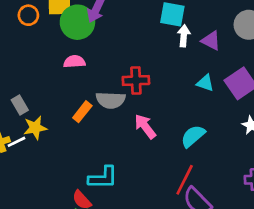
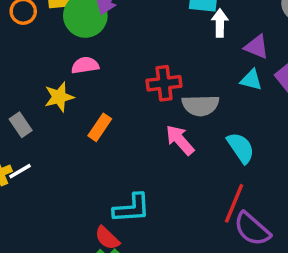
purple triangle: (211, 41) -> (256, 47), moved
gray semicircle: (111, 100) -> (200, 105), moved
yellow star: (35, 128) -> (59, 97), moved
cyan semicircle: (193, 136) -> (241, 148), turned 100

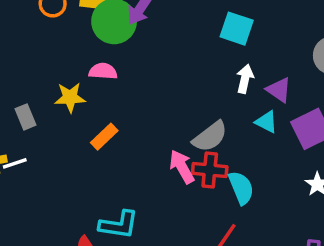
white arrow: (220, 23) -> (245, 79), moved
red cross: (164, 83) -> (210, 170), moved
gray semicircle: (200, 105) -> (210, 137), turned -48

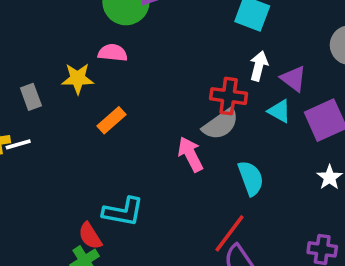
red cross: (210, 170) -> (229, 96), moved

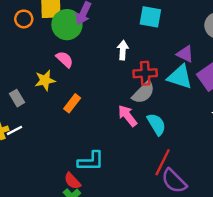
pink semicircle: (113, 53) -> (65, 59), turned 48
white arrow: (259, 66) -> (123, 50), moved
cyan triangle: (279, 111) -> (180, 77), size x1.6
cyan semicircle: (251, 178) -> (156, 124), moved

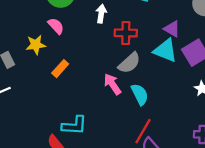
white arrow: (123, 50) -> (101, 14), moved
red cross: (145, 73) -> (126, 33), moved

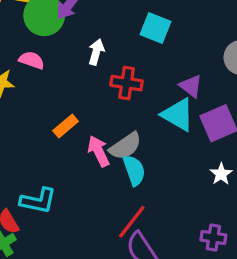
pink semicircle: (56, 26) -> (32, 60), turned -36
gray semicircle: (129, 63) -> (125, 146), moved
orange rectangle: (60, 69) -> (66, 126), moved

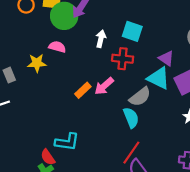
cyan square: (155, 28) -> (132, 31), moved
gray semicircle: (125, 146) -> (140, 97), moved
pink arrow: (99, 151) -> (104, 86), moved, turned -102

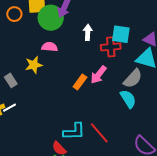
cyan square: (132, 31) -> (121, 34), moved
red line: (131, 153) -> (99, 133), moved, turned -65

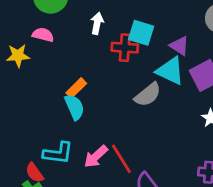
pink arrow: (98, 75) -> (96, 157), moved
cyan semicircle: (128, 99) -> (75, 107), moved
red line: (99, 133) -> (121, 159), moved

